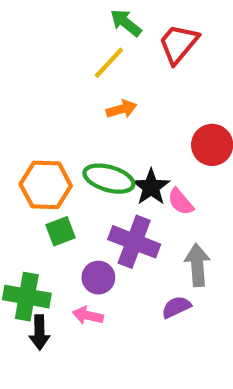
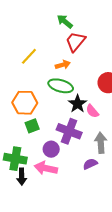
red trapezoid: (178, 44) -> (75, 42), moved
yellow line: (109, 63) -> (29, 56), moved
green ellipse: (109, 179) -> (61, 86), moved
pink arrow: (88, 315) -> (46, 168), size x1.5

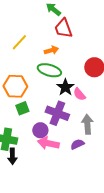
red trapezoid: (75, 42) -> (63, 28), turned -60
pink arrow: (46, 168) -> (48, 143), moved

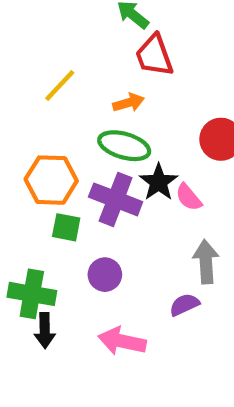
green square: (22, 108) -> (66, 227), turned 32
purple cross: (57, 113) -> (116, 199), moved
pink arrow: (48, 143) -> (122, 341), moved

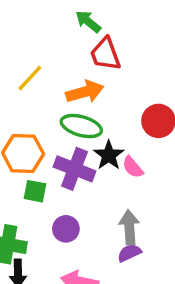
orange arrow: (128, 103) -> (85, 92), size x1.5
gray arrow: (206, 262) -> (129, 227), moved

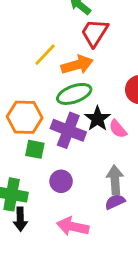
red trapezoid: (105, 54) -> (95, 33), turned 52
yellow line: (30, 78) -> (45, 55), moved
green ellipse: (81, 126) -> (74, 94), turned -36

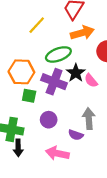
orange arrow: (77, 65) -> (82, 33), moved
purple semicircle: (115, 202) -> (76, 135), moved, turned -136

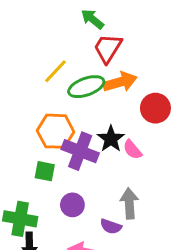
green ellipse: (58, 54) -> (86, 87), moved
orange hexagon: (21, 72) -> (56, 131), moved

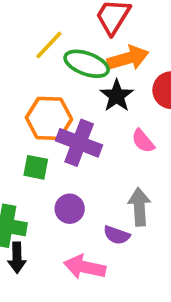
green ellipse: (86, 87) -> (87, 64), turned 40
black star: (111, 139) -> (117, 96), moved

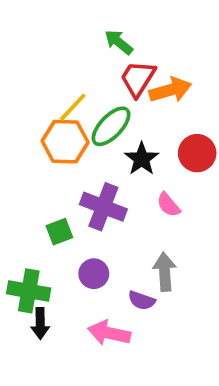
orange arrow: (128, 58) -> (170, 90), moved
green ellipse: (87, 64) -> (111, 126), turned -66
orange hexagon: (49, 118) -> (65, 142), moved
green square: (36, 167) -> (59, 232), turned -32

